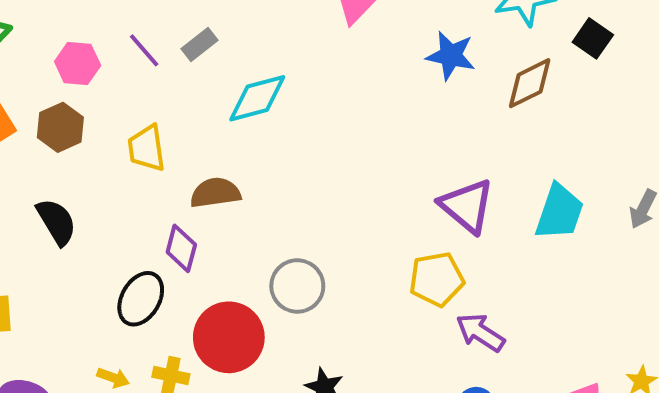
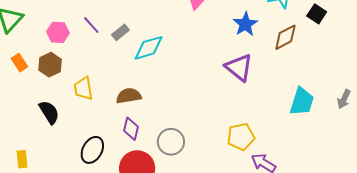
gray rectangle: (200, 44) -> (120, 32), moved
blue star: (451, 56) -> (245, 24), turned 30
yellow trapezoid: (147, 148) -> (83, 89), moved
purple triangle: (467, 206) -> (239, 67), moved
purple diamond: (181, 248) -> (131, 129), moved

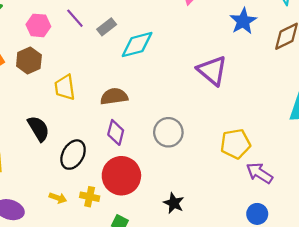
purple triangle: (239, 67) -> (212, 71), moved
black semicircle: (49, 112) -> (38, 129), moved
gray circle: (171, 142) -> (168, 132), moved

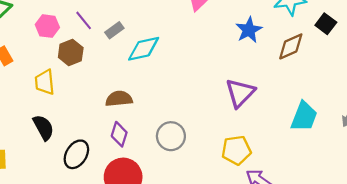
brown hexagon: (29, 60) -> (71, 52), moved
purple triangle: (212, 71) -> (240, 93), moved, turned 32
yellow trapezoid: (65, 87) -> (45, 82), moved

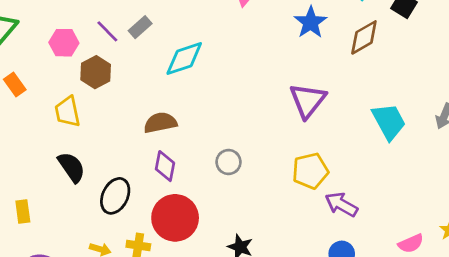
gray rectangle: (114, 30) -> (140, 27), moved
cyan trapezoid: (304, 117) -> (389, 122), turned -44
gray circle: (171, 136) -> (228, 162), size x0.7

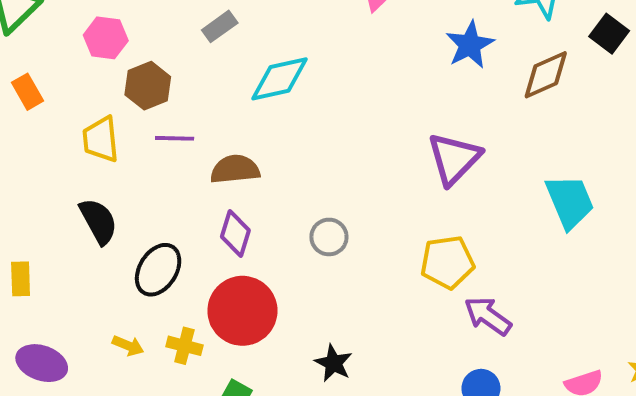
purple line: (107, 31) -> (175, 138), moved, turned -50

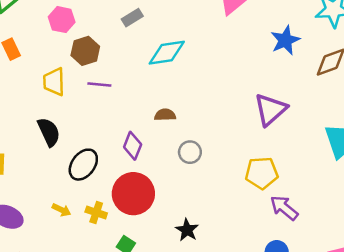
brown semicircle: (235, 169) -> (165, 115), moved, size x0.7

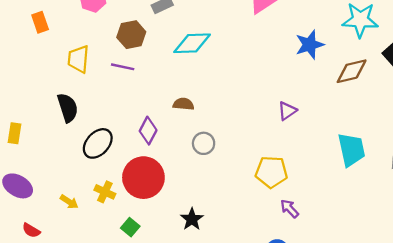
brown hexagon: (85, 51) -> (131, 35), moved
purple triangle: (270, 110) -> (287, 111), size x0.6
purple arrow: (284, 208) -> (289, 209), size x0.7
yellow arrow: (61, 210) -> (69, 202), moved

